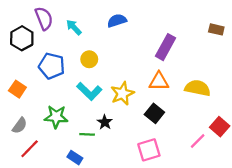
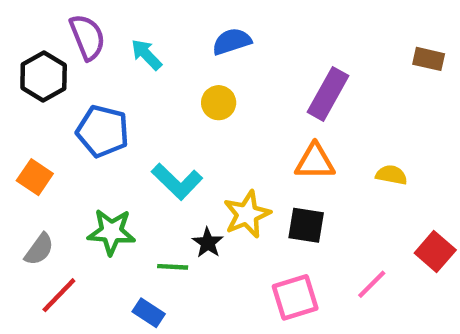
yellow circle: (89, 59) -> (219, 103), moved
yellow semicircle: (198, 88) -> (391, 175), size x0.6
yellow star: (122, 94) -> (247, 214), moved
black square: (154, 113) -> (306, 225), turned -30
pink line: (198, 141) -> (372, 284), moved

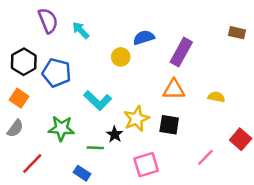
blue semicircle: (232, 41) -> (144, 38), moved
black hexagon: (44, 76) -> (24, 62), moved
gray semicircle: (39, 249) -> (15, 128), moved
pink square: (295, 297) -> (146, 165), moved

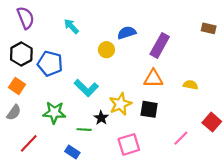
purple semicircle: (48, 21) -> (26, 18), moved

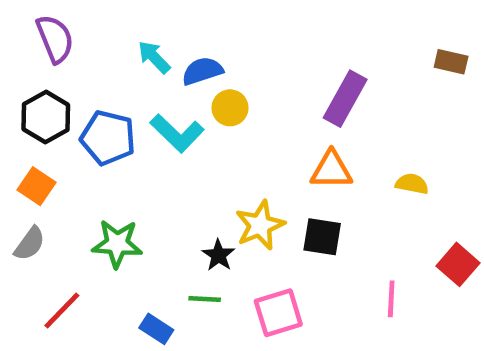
blue semicircle: (127, 33) -> (202, 71), moved
cyan L-shape: (86, 88) -> (177, 133), moved
green line: (84, 130) -> (205, 299), moved
pink line: (181, 138) -> (391, 299), turned -42

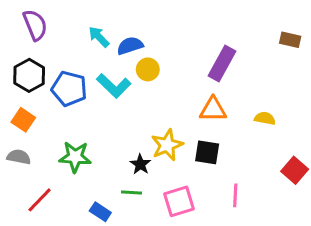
gray semicircle: (30, 244) -> (19, 157), turned -115
pink line: (391, 299) -> (235, 195), moved

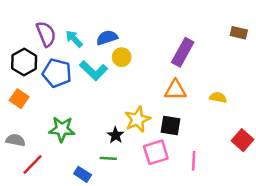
purple semicircle: (35, 25) -> (46, 34), moved
cyan arrow: (99, 37) -> (74, 39), moved
gray semicircle: (19, 157) -> (15, 140), moved
pink square: (179, 201) -> (156, 152), moved

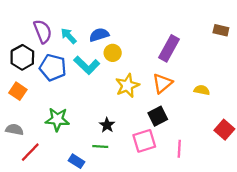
orange triangle: (175, 90) -> (162, 83), turned -40
yellow star: (138, 119) -> (127, 86), moved
black square: (170, 125) -> (158, 116), turned -36

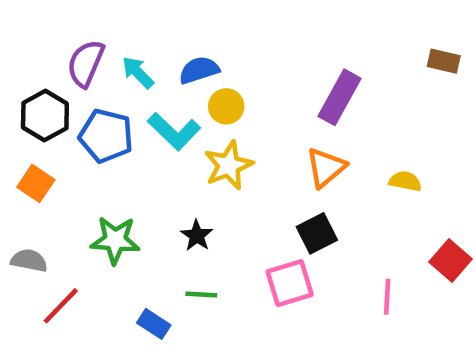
purple semicircle: (43, 31) -> (86, 63), turned -135
yellow star: (127, 86) -> (228, 165), moved
black star: (107, 125) -> (197, 236), moved
pink line: (179, 149) -> (387, 297), moved

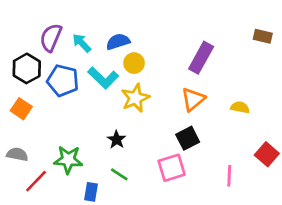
green star: (115, 240) -> (68, 160), moved
green line: (201, 294) -> (119, 174), turned 30
blue rectangle: (154, 324) -> (91, 192), turned 66

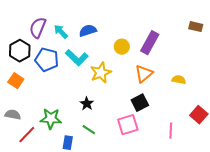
yellow circle: (134, 63) -> (122, 47), moved

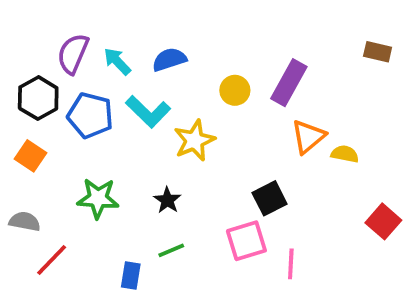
orange triangle: (144, 74) -> (308, 137), moved
green star: (51, 119) -> (98, 198), moved
green line: (89, 130) -> (171, 250), turned -56
pink line: (171, 131) -> (291, 264), moved

